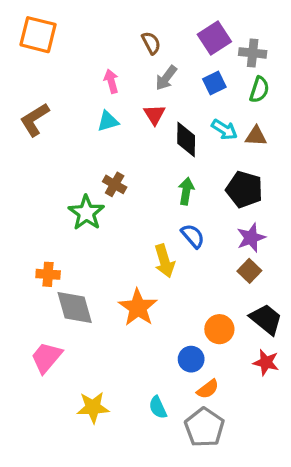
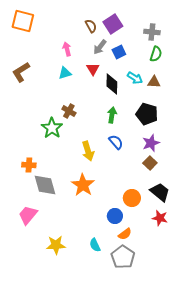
purple square: (214, 38) -> (113, 24), moved
blue square: (214, 83) -> (119, 52), moved
yellow arrow: (164, 261) -> (88, 151), moved

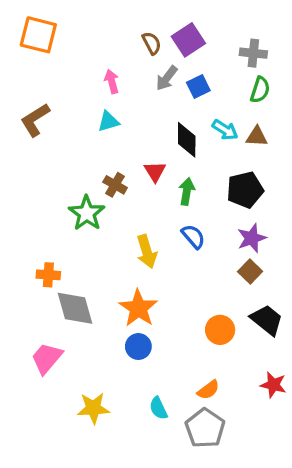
red triangle: (93, 69) -> (155, 171), moved
black pentagon: (147, 114) -> (245, 190), turned -30
blue circle: (115, 216) -> (138, 347), moved
red star: (160, 218) -> (273, 385), moved

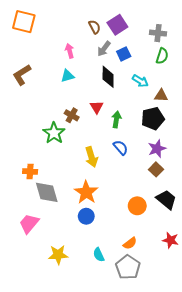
brown triangle: (257, 136) -> (161, 96), moved
black diamond: (187, 140) -> (108, 77), moved

